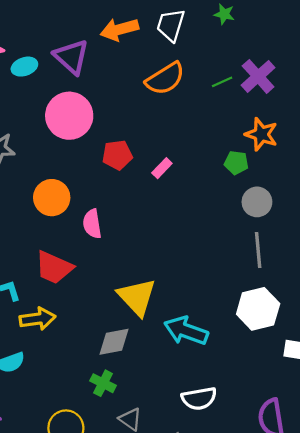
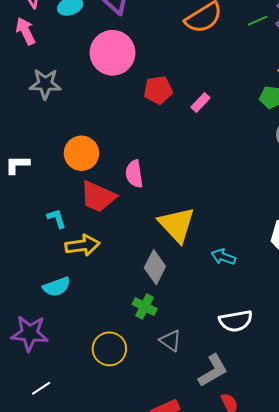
orange circle: (52, 198) -> (81, 153), moved
pink semicircle: (92, 224) -> (134, 174), moved
cyan arrow: (186, 331) -> (223, 257), size x0.6
gray diamond: (114, 342) -> (155, 267), turned -52

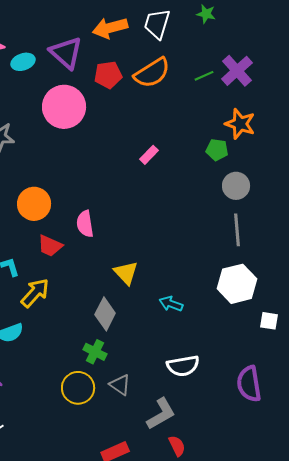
red pentagon: (158, 90) -> (108, 75), moved
red trapezoid: (98, 197) -> (50, 246), size x0.7
yellow triangle: (177, 225) -> (126, 273), size x0.7
yellow arrow: (82, 245) -> (35, 293), turned -40
yellow circle: (109, 349) -> (78, 388), moved

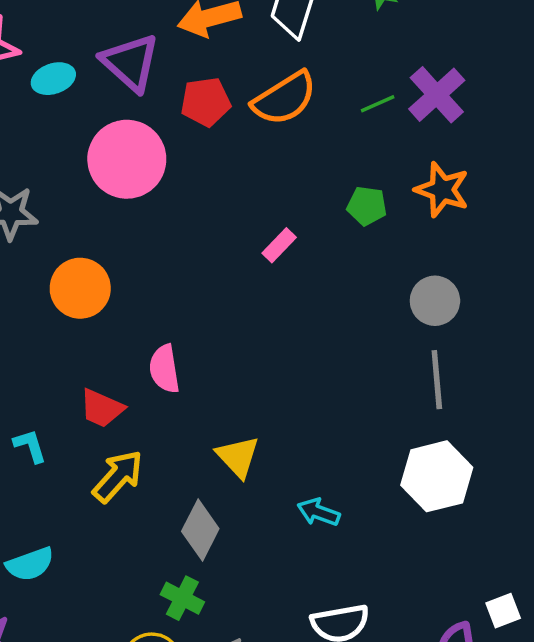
green pentagon: (217, 150) -> (367, 206), moved
orange circle: (34, 204) -> (80, 288), moved
yellow arrow: (35, 293) -> (118, 476), moved
white square: (269, 321) -> (503, 611), moved, turned -30

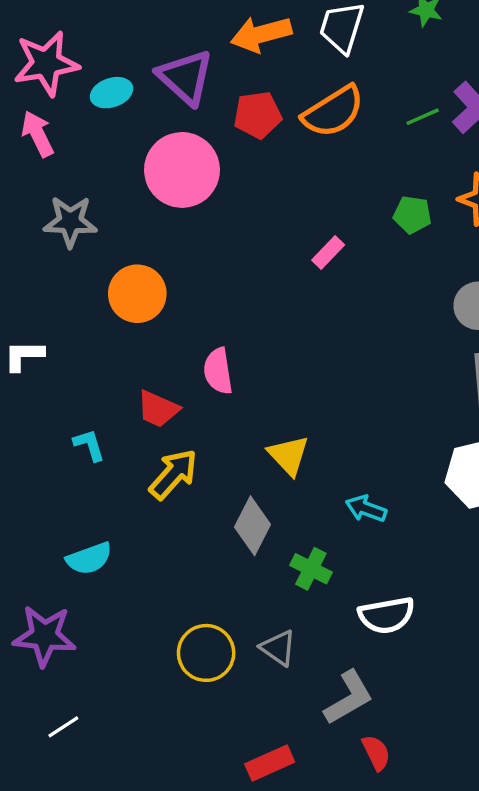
green cross: (182, 598) -> (311, 569), moved

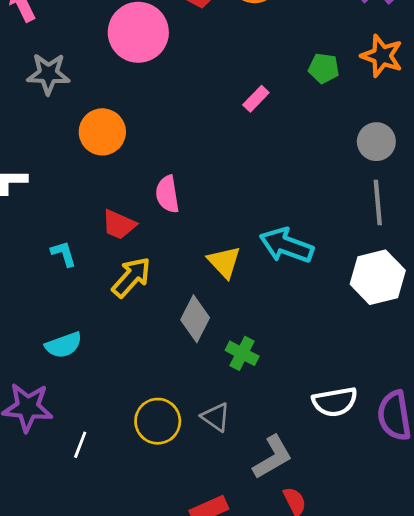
cyan arrow: (366, 509) -> (286, 245), moved, size x1.6
white semicircle: (387, 615) -> (335, 402), moved
white line: (63, 727) -> (80, 445), moved, turned -36

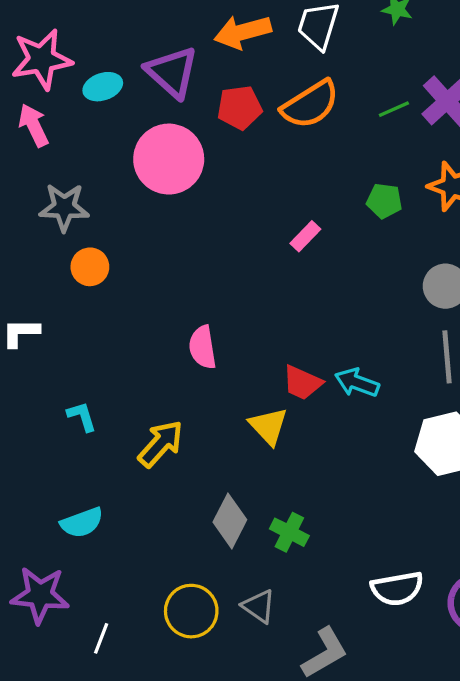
orange circle: (102, 132) -> (90, 267), moved, size x0.7
red trapezoid: (119, 225) -> (302, 383), moved
cyan arrow: (286, 245) -> (357, 383), moved, size x0.7
gray diamond: (195, 319) -> (230, 521), moved

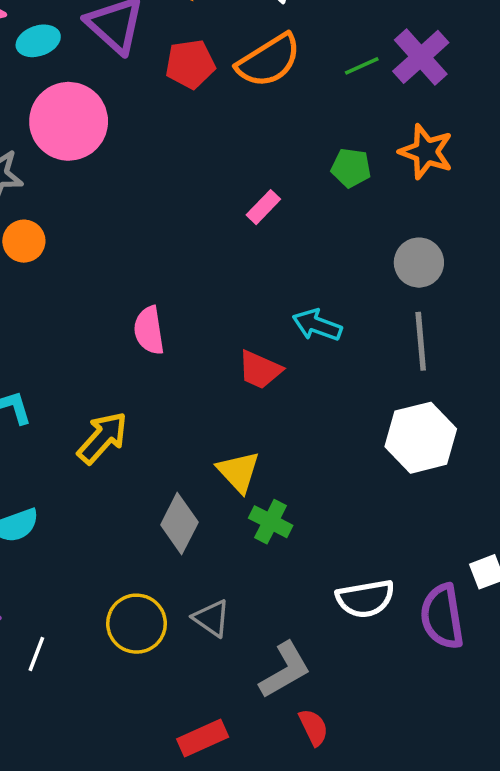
pink circle: (169, 159) -> (69, 121), moved
cyan arrow: (357, 383) -> (317, 325), moved
yellow triangle: (268, 426) -> (238, 472), moved
green cross: (289, 532) -> (271, 522), moved

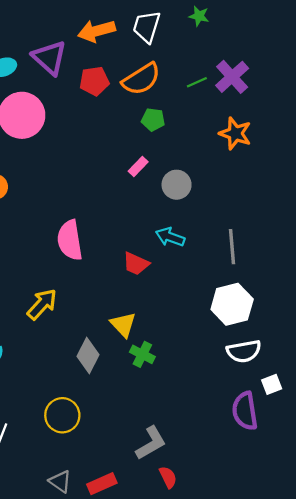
green pentagon: (351, 168) -> (153, 120), moved
gray circle: (419, 263) -> (177, 185), moved
pink semicircle: (149, 330) -> (70, 240), size x1.4
white semicircle: (365, 599) -> (244, 351), moved
gray triangle: (212, 618) -> (60, 481), moved

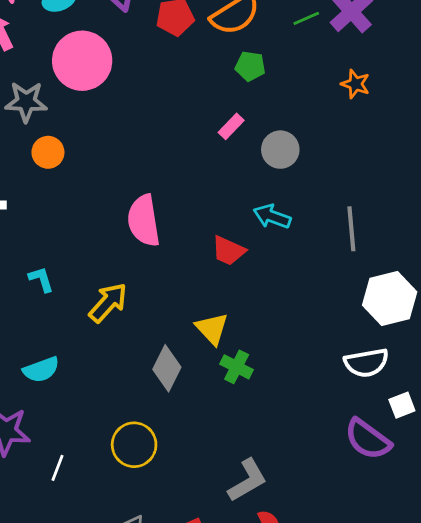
orange star: (235, 133) -> (355, 84), size x0.7
white hexagon: (232, 304) -> (390, 299), moved
purple semicircle: (245, 411) -> (368, 439), turned -45

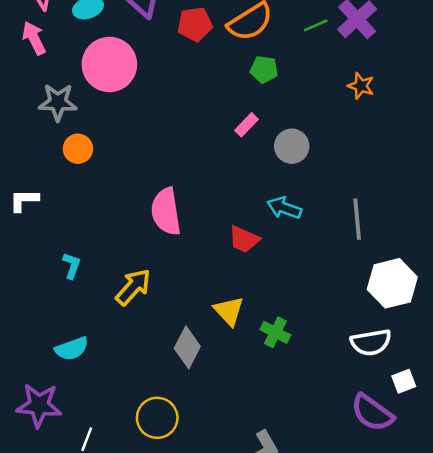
cyan L-shape: (41, 279) -> (72, 266), turned 36
green cross: (237, 367) -> (275, 332), moved

